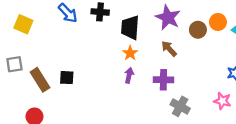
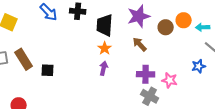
purple star: (168, 18) -> (139, 16), turned 30
brown rectangle: (40, 80) -> (24, 59), moved
purple cross: (163, 80) -> (146, 74), moved
pink star: (222, 101) -> (170, 80), moved

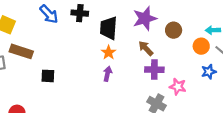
orange circle: (184, 20) -> (201, 46), moved
brown rectangle: (24, 59) -> (21, 51), moved, turned -40
purple cross: (146, 74) -> (154, 70), moved

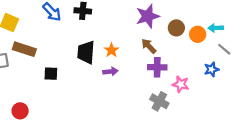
black trapezoid: (109, 28) -> (86, 52), moved
orange circle: (201, 46) -> (198, 34), moved
purple arrow: (108, 74) -> (110, 72), turned 72

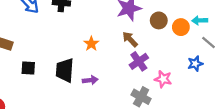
black trapezoid: (86, 52) -> (65, 70), moved
purple cross: (157, 67) -> (139, 61), turned -36
purple arrow: (110, 72) -> (90, 80), moved

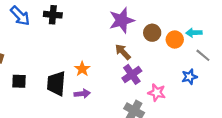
orange star: (91, 44) -> (82, 69), moved

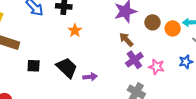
orange star: (82, 69) -> (75, 30), moved
black trapezoid: (56, 84) -> (67, 68), turned 130
pink star: (157, 93) -> (157, 67), moved

